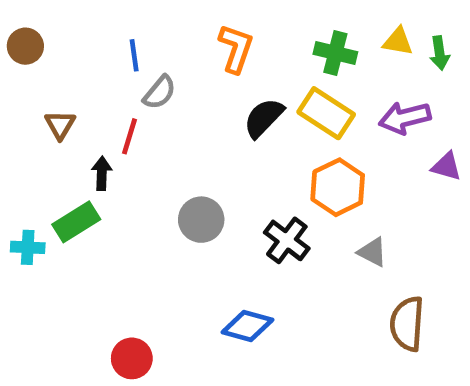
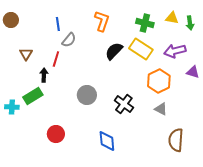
orange hexagon: (338, 187) -> (159, 81), moved
blue diamond: (247, 326) -> (107, 141), turned 70
red circle: (132, 358) -> (56, 134), moved

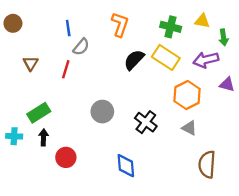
green arrow: (190, 23) -> (223, 37), moved
black arrow: (44, 75) -> (44, 137), moved
cyan cross: (12, 107) -> (14, 136), moved

